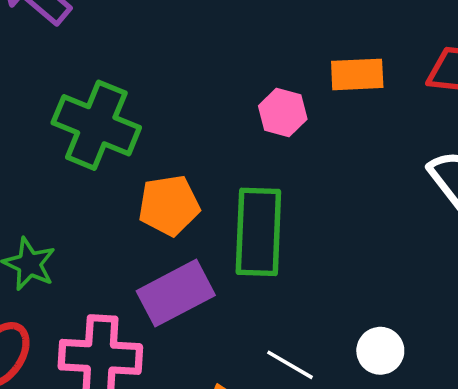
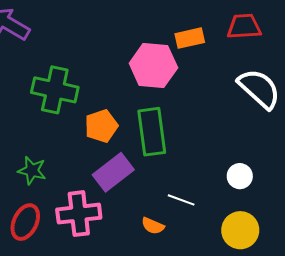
pink hexagon: (283, 112) -> (153, 65), size x1.8
white circle: (380, 351) -> (240, 176), moved

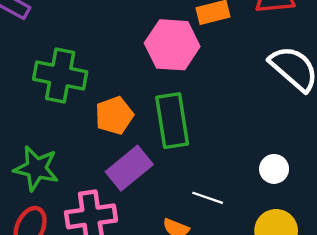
green star: (32, 171) -> (36, 168), size x1.4

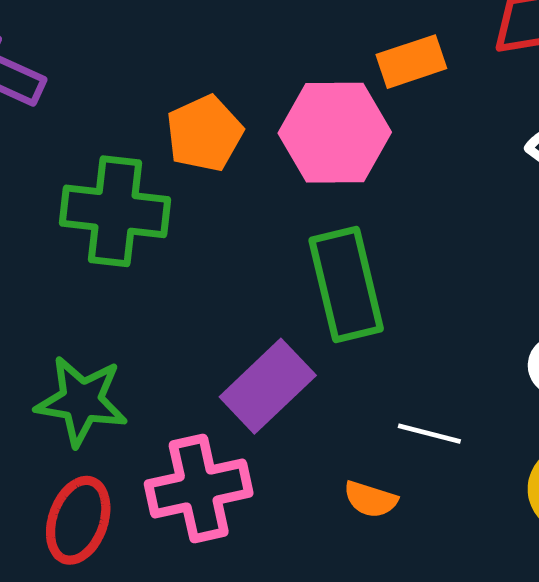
orange pentagon: (114, 115) -> (204, 133), moved

